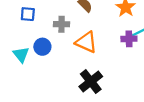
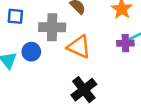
gray cross: (62, 24) -> (52, 27), size x1.5

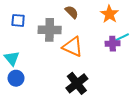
blue circle: (31, 52) -> (16, 78), moved

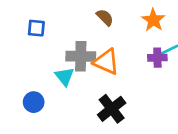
gray cross: (50, 30) -> (81, 56), moved
cyan triangle: (12, 58) -> (65, 77), moved

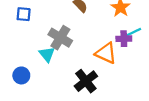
gray cross: (81, 56) -> (60, 38), turned 30
orange triangle: (106, 62) -> (106, 53), moved

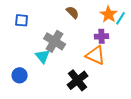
cyan line: (134, 32) -> (121, 18), moved, turned -32
purple cross: (124, 39) -> (102, 36), moved

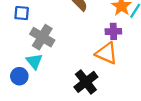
gray cross: (55, 41) -> (42, 37), moved
cyan triangle: (43, 56) -> (34, 61), moved

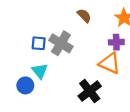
blue square: (22, 13) -> (39, 43), moved
gray cross: (42, 37) -> (61, 43), moved

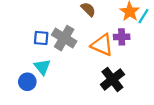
orange triangle: (110, 63) -> (102, 45), moved
black cross: (90, 91) -> (112, 79), moved

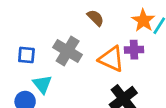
blue square: (41, 38) -> (26, 55), moved

